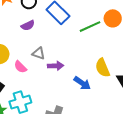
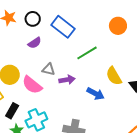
green line: (90, 27) -> (87, 53), moved
pink semicircle: (20, 67) -> (32, 85), size x1.5

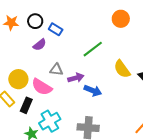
blue rectangle: (63, 27) -> (56, 29), moved, size x0.6
blue arrow: (95, 94) -> (93, 91), moved
black rectangle: (12, 111) -> (26, 105), moved

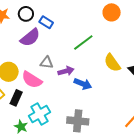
purple semicircle: (40, 45) -> (30, 38), size x1.5

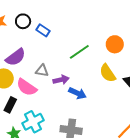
orange circle: (112, 12) -> (115, 44), moved
purple semicircle: (30, 38) -> (16, 57), moved

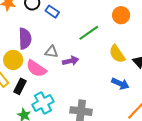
orange circle: (115, 44) -> (121, 15), moved
purple semicircle: (16, 57) -> (25, 39), turned -55
blue arrow: (77, 93) -> (120, 84), moved

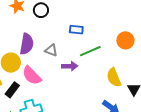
blue rectangle: (52, 12) -> (76, 30), moved, turned -40
gray triangle: (52, 52) -> (51, 50), moved
purple arrow: (71, 61) -> (70, 66), moved

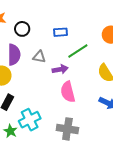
black circle: (41, 10) -> (22, 29), moved
pink semicircle: (32, 76) -> (68, 92), moved, turned 40

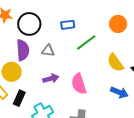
black circle: (22, 29) -> (29, 24), size x1.5
purple arrow: (60, 69) -> (51, 79), moved

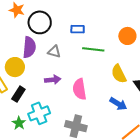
green line: (86, 42) -> (93, 49), turned 35

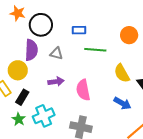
green star: (19, 123) -> (19, 119), moved

